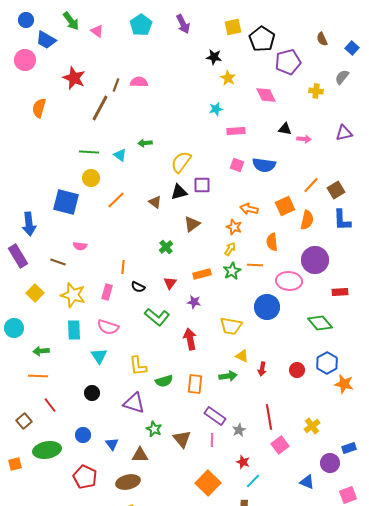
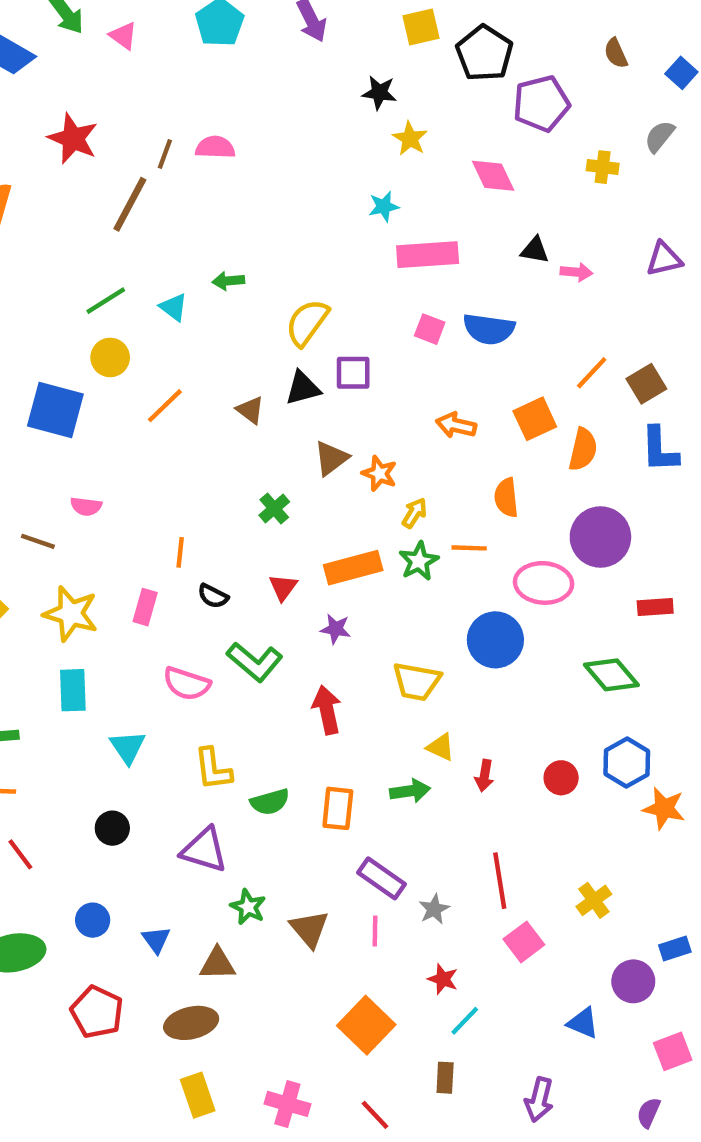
pink rectangle: (236, 131) -> (428, 255), size x1.5
green line: (89, 152) -> (106, 301), turned -36
orange star: (234, 227) -> (379, 474), moved
orange rectangle: (202, 274) -> (353, 568), size x1.4
pink semicircle: (108, 327) -> (187, 684), moved

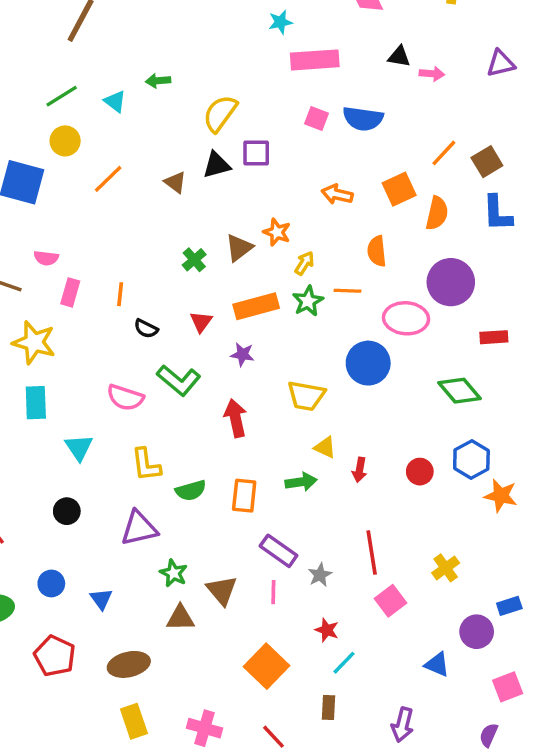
brown triangle: (331, 458) -> (239, 248), moved
pink rectangle: (145, 607) -> (70, 292), moved
purple triangle: (204, 850) -> (139, 528), turned -30
brown triangle: (217, 964) -> (180, 618), moved

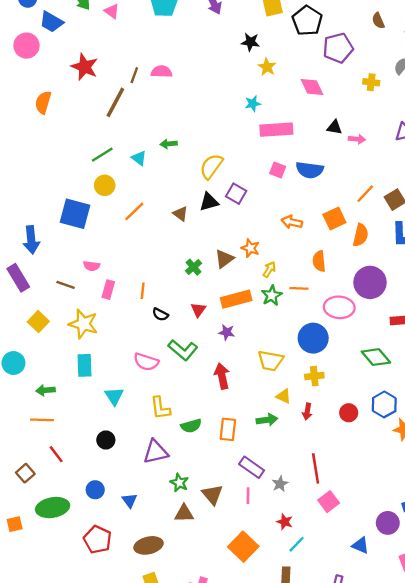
purple square: (256, 153) -> (236, 194), turned 30
yellow cross: (446, 568) -> (314, 376), moved, turned 30

